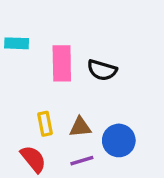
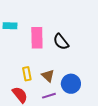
black semicircle: (102, 70) -> (61, 42), turned 36
brown triangle: (80, 127) -> (48, 76), turned 48

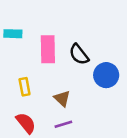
yellow rectangle: (27, 74) -> (25, 87), moved
blue circle: (71, 84) -> (106, 75), moved

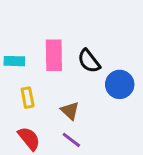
cyan rectangle: (13, 34) -> (14, 61), moved
purple line: (63, 124) -> (71, 140), turned 54

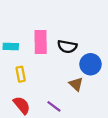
black semicircle: (89, 61) -> (67, 46), turned -42
brown triangle: (70, 111) -> (76, 84), moved

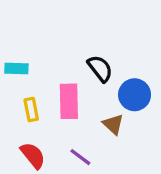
pink rectangle: (41, 42) -> (69, 101), moved
black semicircle: (67, 46) -> (100, 68), turned -138

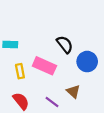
pink rectangle: (69, 101) -> (44, 66), turned -65
brown triangle: (113, 124) -> (73, 91), moved

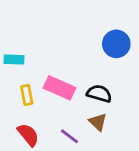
black semicircle: (65, 44) -> (99, 94), moved, turned -36
blue circle: (87, 62) -> (116, 44), moved

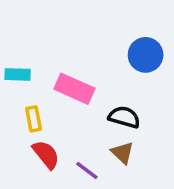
pink rectangle: (59, 88) -> (74, 89), moved
red semicircle: (28, 135) -> (46, 154), moved

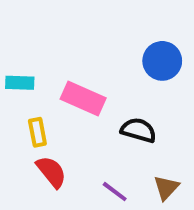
brown triangle: (122, 153) -> (166, 188), moved, turned 30
purple line: (87, 170) -> (115, 192), moved

